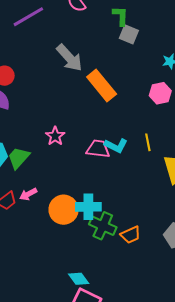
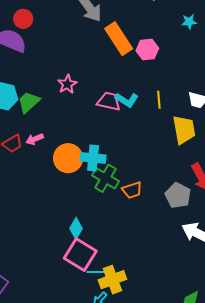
pink hexagon: (160, 93) -> (147, 49), moved
cyan diamond: (79, 279) -> (76, 228), turned 60

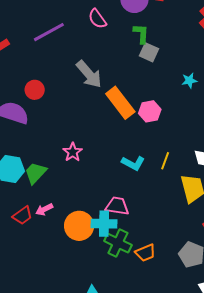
red circle: (23, 19) -> (35, 90), moved
yellow line: (159, 100) -> (165, 161), turned 30
pink trapezoid: (109, 101) -> (117, 206), moved

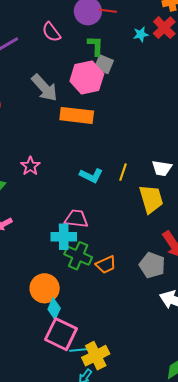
cyan star: (189, 80) -> (141, 34), moved
orange rectangle: (120, 103) -> (77, 115), turned -44
pink hexagon: (150, 111) -> (87, 78), moved, size x1.5
orange circle: (79, 226) -> (45, 288), moved

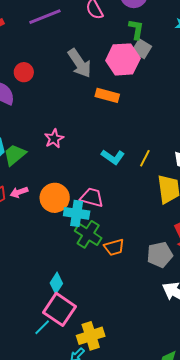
orange rectangle: (77, 115) -> (107, 95), size x0.7
gray pentagon: (152, 265) -> (160, 255), turned 30
orange circle: (45, 288) -> (55, 198), moved
cyan line: (78, 350) -> (42, 327), moved, turned -48

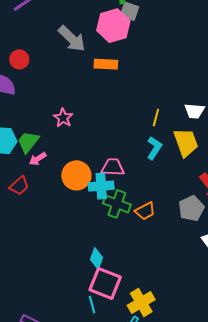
cyan L-shape: (113, 157) -> (154, 148), moved, turned -80
pink arrow: (19, 192) -> (38, 159), moved
cyan line: (42, 327) -> (92, 305), turned -48

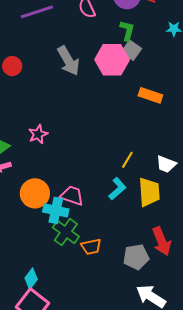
orange rectangle: (106, 64) -> (150, 95), moved

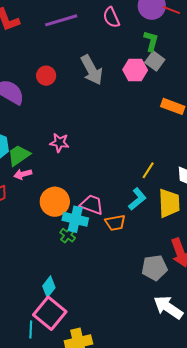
pink hexagon: (112, 60) -> (135, 70), size x0.7
red circle: (12, 66) -> (46, 76), moved
pink star: (38, 134) -> (59, 143), turned 30
green cross: (66, 232) -> (68, 235), moved, size x0.6
orange trapezoid: (91, 247) -> (115, 223), moved

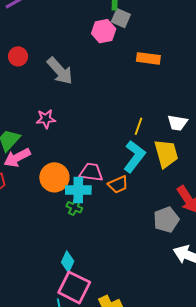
gray arrow: (92, 70) -> (60, 71), moved
pink arrow: (23, 174) -> (17, 158), size x1.5
cyan L-shape: (137, 199) -> (134, 157), size x1.4

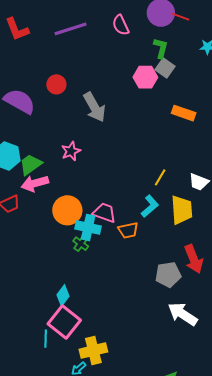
pink star: (46, 119) -> (71, 151), turned -30
cyan L-shape: (134, 157) -> (150, 206), size x0.7

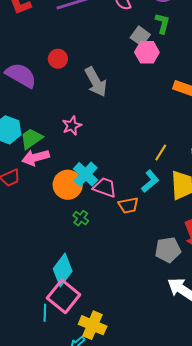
gray square: (165, 68) -> (140, 36), moved
cyan cross: (88, 227) -> (86, 174), moved, turned 30
cyan diamond: (63, 296) -> (63, 270), size x1.5
yellow cross: (93, 351) -> (93, 325), turned 36

